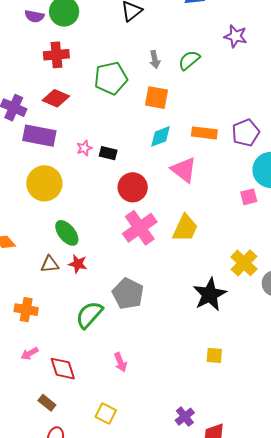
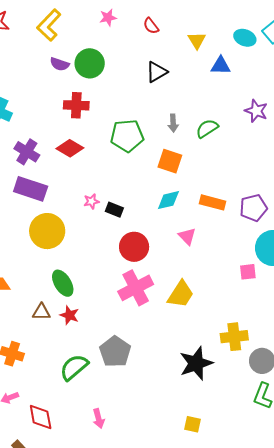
purple rectangle: (39, 136) -> (31, 189), moved
pink triangle: (184, 170) -> (187, 236), size x0.7
yellow cross: (244, 263) -> (234, 337), turned 32

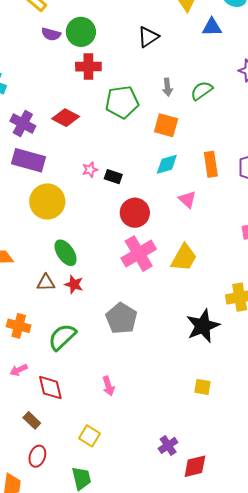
red cross: (76, 105) -> (88, 67), moved
orange rectangle: (212, 202) -> (211, 164), turned 70
green semicircle: (74, 367) -> (62, 337), moved

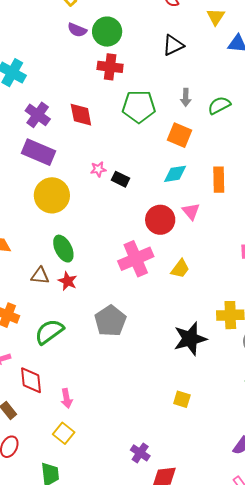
red diamond: (66, 118) -> (81, 115), turned 44
red circle: (135, 213) -> (160, 220), moved
yellow trapezoid: (184, 258) -> (180, 269), size x0.7
pink arrow: (108, 386) -> (67, 398), moved
purple cross: (168, 445) -> (140, 453), turned -30

